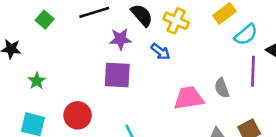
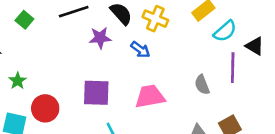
purple square: (117, 75) -> (96, 93), moved
pink trapezoid: (189, 98) -> (150, 96), moved
red circle: (78, 115) -> (45, 108), moved

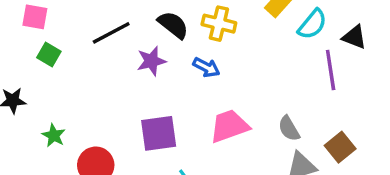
gray semicircle: (202, 85) -> (289, 129), moved

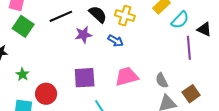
green square: (49, 54) -> (23, 26), size x1.5

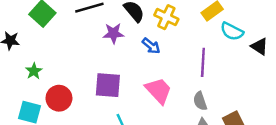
cyan semicircle: (180, 20) -> (232, 31), turned 66
purple line: (189, 48) -> (203, 62), moved
pink trapezoid: (127, 76) -> (159, 91), turned 55

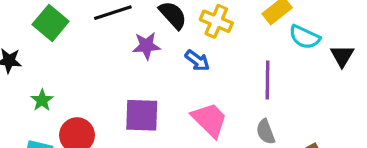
black triangle: (260, 47) -> (342, 56), turned 30

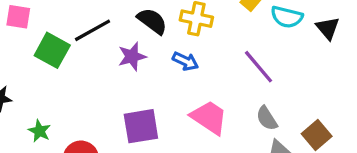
green square: (51, 23) -> (52, 50), moved
purple line: (267, 80) -> (259, 67), turned -30

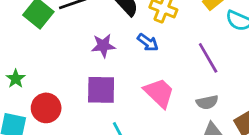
purple star: (132, 57) -> (103, 46), moved
gray semicircle: (267, 118) -> (207, 102), turned -80

